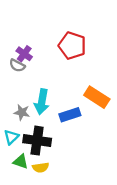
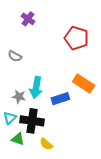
red pentagon: (72, 46) -> (76, 38), moved
purple cross: (24, 54) -> (28, 19), moved
yellow semicircle: (41, 167) -> (46, 144), moved, turned 48

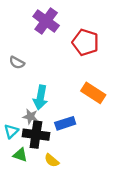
purple cross: (28, 19) -> (46, 21), moved, size x1.6
gray star: (19, 97) -> (30, 117), moved
blue rectangle: (60, 99) -> (65, 123), moved

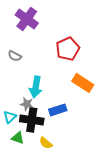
purple cross: (46, 21) -> (27, 19), moved
red pentagon: (85, 42) -> (68, 49), moved, turned 30

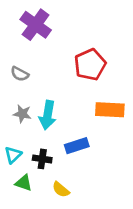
orange rectangle: (83, 83) -> (110, 110), turned -30
gray star: (27, 104) -> (22, 114), moved
black cross: (32, 120) -> (42, 159), size x0.6

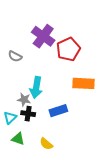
purple cross: (36, 25) -> (43, 36), moved
gray star: (22, 114) -> (24, 100), moved
black cross: (42, 159) -> (28, 114), moved

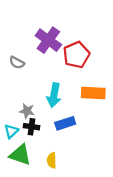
cyan arrow: (36, 88) -> (54, 95), moved
green triangle: (18, 139) -> (20, 155), size x1.5
yellow semicircle: (46, 144) -> (52, 160), turned 48

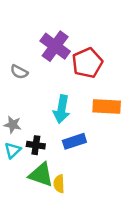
gray star: (27, 111) -> (13, 125), moved
green triangle: (20, 155) -> (41, 175), moved

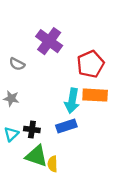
red pentagon: (87, 63) -> (90, 64), moved
cyan arrow: (62, 109) -> (72, 101), moved
gray star: (13, 125) -> (11, 98), moved

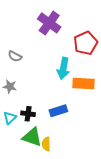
purple cross: (49, 41) -> (49, 23), moved
red pentagon: (90, 64) -> (86, 43), moved
cyan arrow: (72, 101) -> (63, 68), moved

